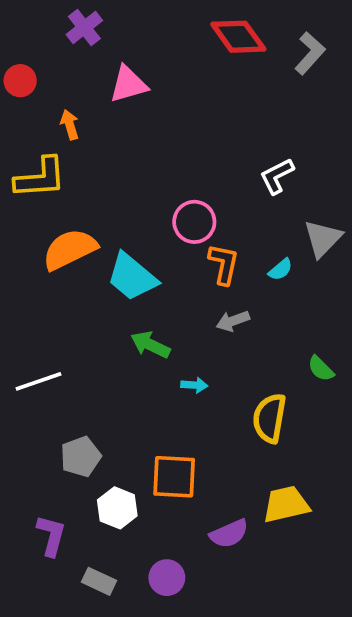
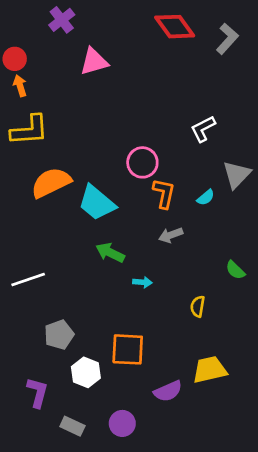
orange arrow: (70, 125) -> (20, 86), moved
yellow semicircle: (270, 418) -> (198, 306), size x0.6

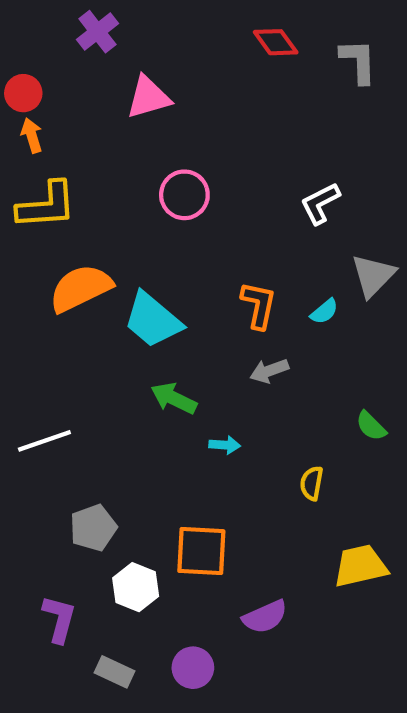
red diamond: (175, 27) -> (276, 42), size x0.7
gray L-shape: (227, 39) -> (358, 61), turned -44
pink circle: (142, 162) -> (184, 195), moved
yellow trapezoid: (210, 370) -> (360, 566), moved

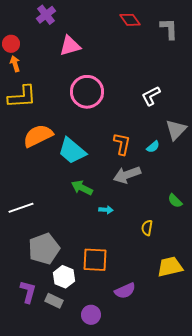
pink circle: (184, 195) -> (87, 92), size x1.4
gray arrow: (269, 371) -> (127, 175), size x1.5
gray pentagon: (93, 528) -> (44, 249), size x1.4
gray rectangle: (114, 672) -> (54, 301), moved

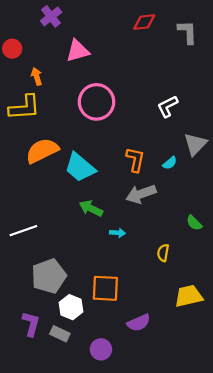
red diamond: (130, 20) -> (144, 22), turned -60
orange arrow: (15, 64) -> (37, 76), moved

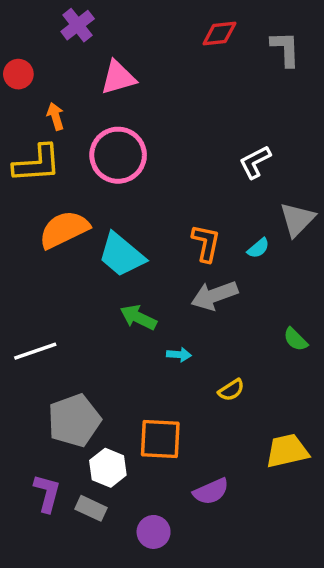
pink circle: (97, 102) -> (118, 155), moved
yellow semicircle: (163, 253) -> (231, 390), moved, turned -133

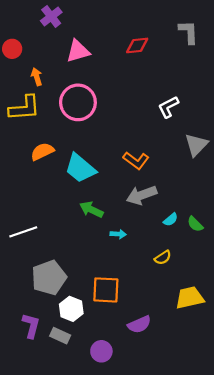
red diamond: (219, 34) -> (137, 45), moved
orange semicircle: (64, 230) -> (42, 152), size x0.7
orange L-shape: (206, 243) -> (136, 160), turned 115
cyan semicircle: (258, 248) -> (171, 220), moved
yellow semicircle: (231, 390) -> (163, 258), moved

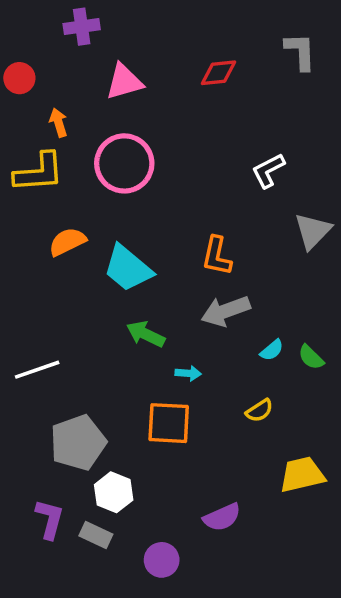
purple cross: (51, 16) -> (82, 27), turned 30
orange L-shape: (136, 160) -> (217, 256), turned 65
orange square: (106, 290) -> (169, 423), moved

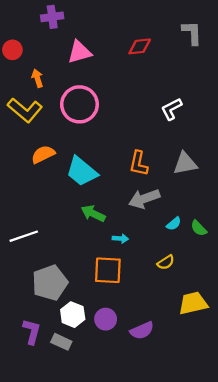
yellow L-shape: (39, 172) -> (25, 110), turned 44
gray triangle: (313, 231) -> (185, 163), moved, turned 35
purple circle: (162, 560) -> (106, 319), moved

